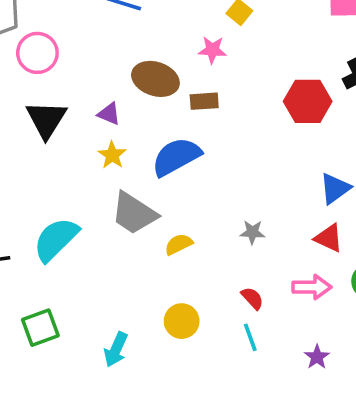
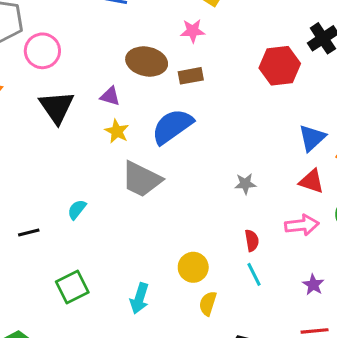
cyan semicircle: (56, 239) -> (77, 209), size x0.5
yellow semicircle: (179, 244) -> (208, 303), moved, turned -40
red semicircle: (252, 298) -> (252, 240), turned 40

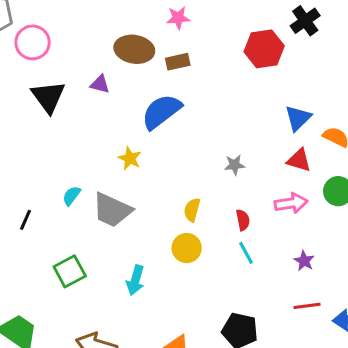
yellow star: (117, 131) -> (130, 158), moved
gray trapezoid: (141, 179) -> (112, 210), moved
black line: (29, 232) -> (25, 220), turned -50
yellow semicircle: (208, 303) -> (192, 210), moved

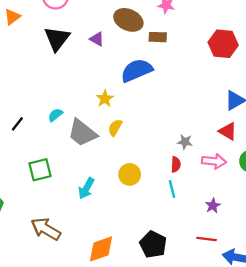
gray star: (235, 165) -> (185, 142), moved
yellow semicircle: (192, 210) -> (115, 128), moved

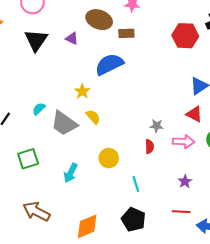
yellow semicircle: (115, 128) -> (93, 117), turned 112
cyan line: (172, 189) -> (136, 184), moved

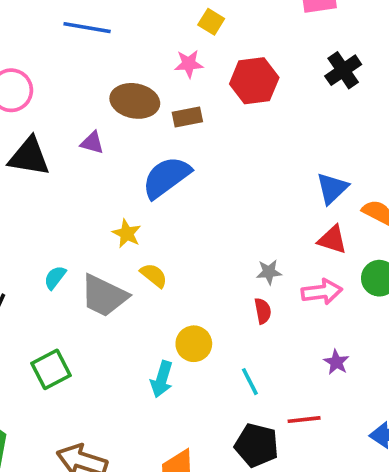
red hexagon: (185, 36) -> (254, 81), moved
black triangle: (36, 40) -> (29, 157), turned -45
cyan arrow: (71, 173) -> (162, 379), moved
red line: (181, 212) -> (304, 420), moved

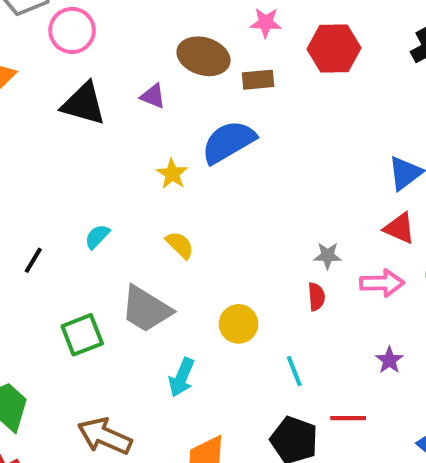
yellow star: (127, 233) -> (172, 174), moved
yellow semicircle: (154, 275) -> (180, 245), moved
gray trapezoid: (104, 296) -> (146, 309), moved
cyan arrow: (162, 379) -> (182, 377), moved

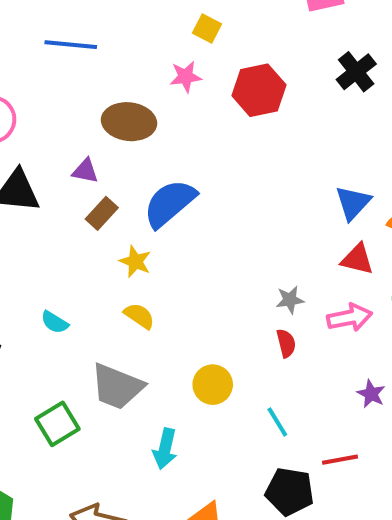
brown rectangle: (258, 80) -> (102, 213), moved, turned -32
yellow star: (172, 174) -> (135, 261), moved
cyan semicircle: (97, 237) -> (55, 322), turned -92

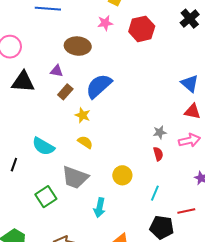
blue triangle: (353, 203) -> (190, 84), turned -30
cyan semicircle: (55, 322) -> (43, 146), size x1.6
cyan line: (277, 422) -> (155, 193), turned 56

